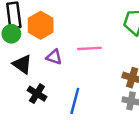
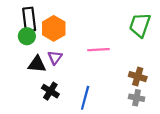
purple triangle: (54, 57) -> (55, 57), moved, turned 48
black triangle: (22, 64) -> (37, 64), turned -30

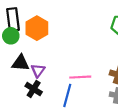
pink line: (99, 50) -> (80, 77), moved
purple triangle: (55, 57) -> (38, 71), moved

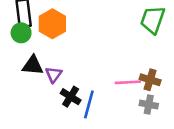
pink line: (80, 77) -> (128, 82), moved
black cross: (34, 89) -> (71, 97), moved

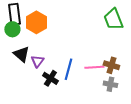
green trapezoid: (153, 20) -> (113, 19), turned -40
black triangle: (33, 65) -> (21, 54), turned 36
blue line: (89, 104) -> (68, 69), moved

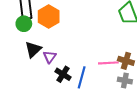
black triangle: (21, 54) -> (33, 50), turned 36
blue line: (68, 69) -> (82, 77), moved

